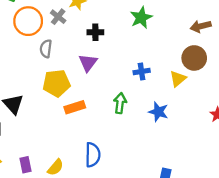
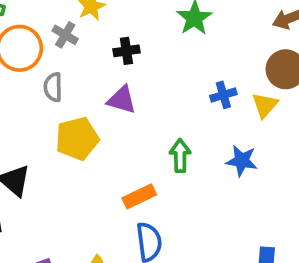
purple triangle: (88, 63) -> (122, 100), turned -42
blue cross: (142, 72) -> (223, 95), moved
orange rectangle: (75, 107) -> (139, 196), moved

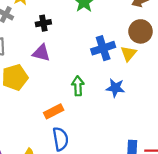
blue cross: (223, 95) -> (103, 48), size x1.5

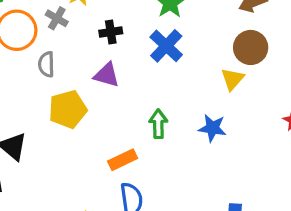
blue cross: (103, 48) -> (166, 46), moved, turned -30

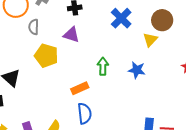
blue cross: (166, 46) -> (121, 18), moved
yellow pentagon: (68, 109) -> (46, 56), turned 30

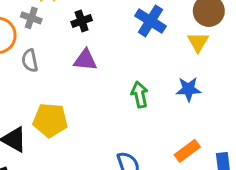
yellow pentagon: (46, 56) -> (50, 120), moved
orange rectangle: (80, 88) -> (187, 151), moved

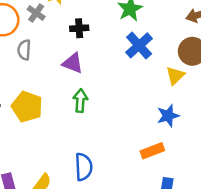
blue star: (188, 89) -> (168, 116), moved, turned -30
green arrow: (140, 95) -> (80, 101), moved
orange rectangle: (187, 151) -> (152, 151), moved

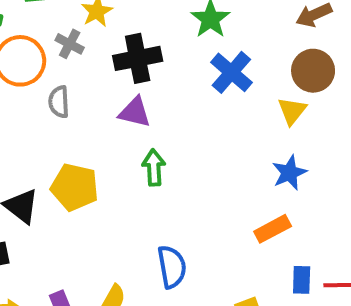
black cross: (79, 28) -> (138, 58), size x1.6

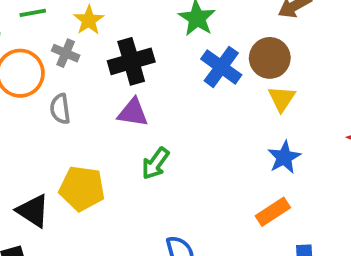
brown circle: (313, 71) -> (270, 58), moved
green arrow: (154, 168) -> (155, 163), turned -136

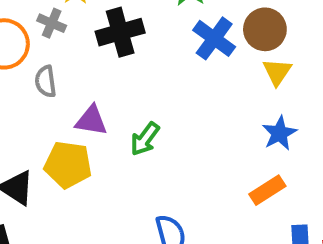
purple triangle: (133, 113) -> (91, 121), moved

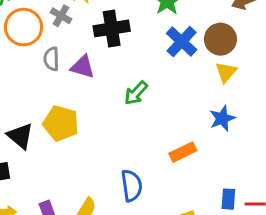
purple triangle: (91, 121) -> (83, 67), moved
green arrow: (145, 139) -> (136, 93), moved
orange rectangle: (267, 190) -> (183, 152), moved

